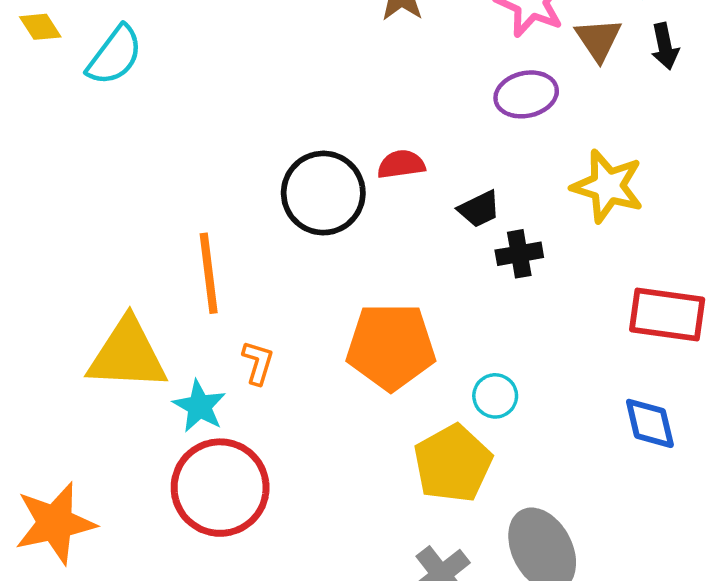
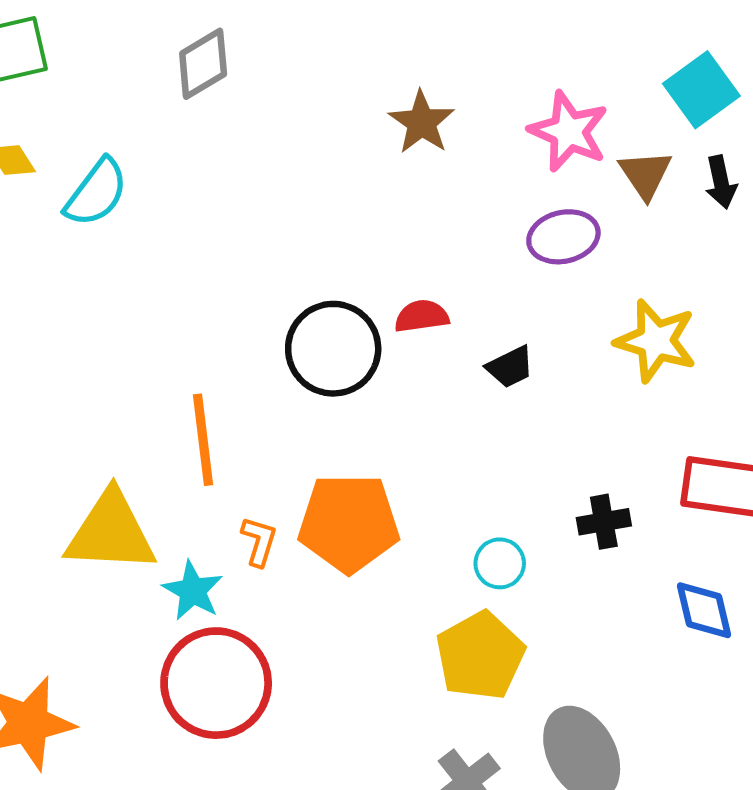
black cross: (519, 254) -> (604, 522), moved
orange pentagon: (391, 347) -> (349, 523), moved
cyan circle: (495, 396) -> (500, 563), moved

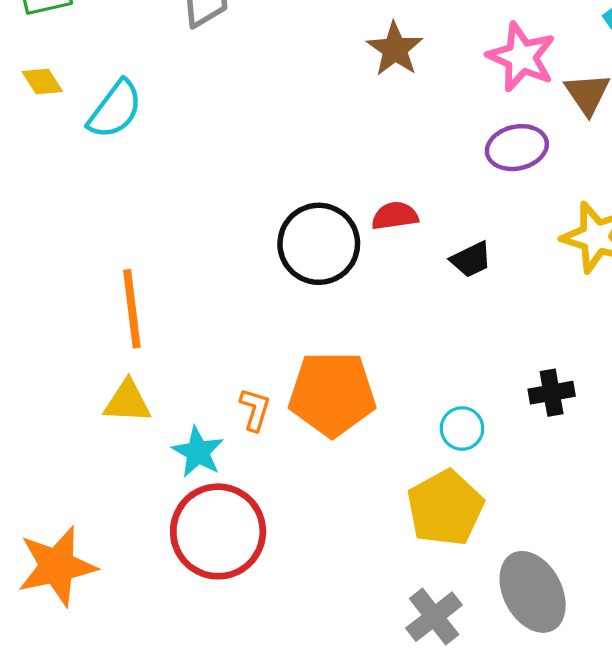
orange line: (203, 440) -> (132, 309), moved
yellow triangle: (111, 532) -> (127, 402), size x0.6

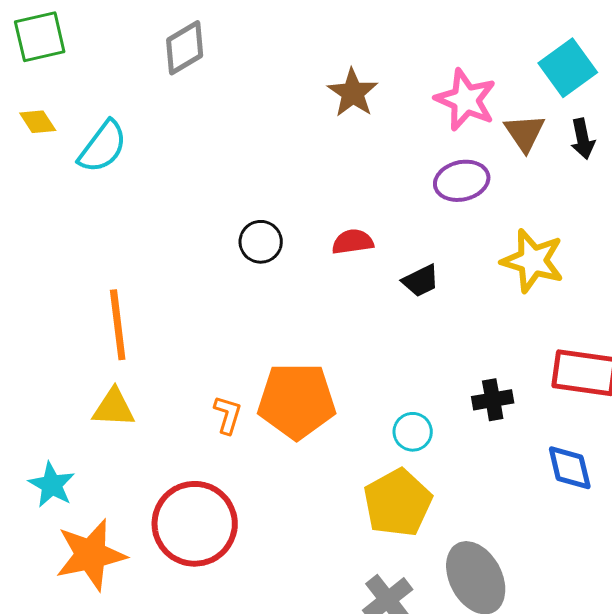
black circle: (319, 244) -> (261, 242), moved, size x0.6
cyan star: (198, 452) -> (52, 485), moved
orange star: (57, 566) -> (91, 555), moved

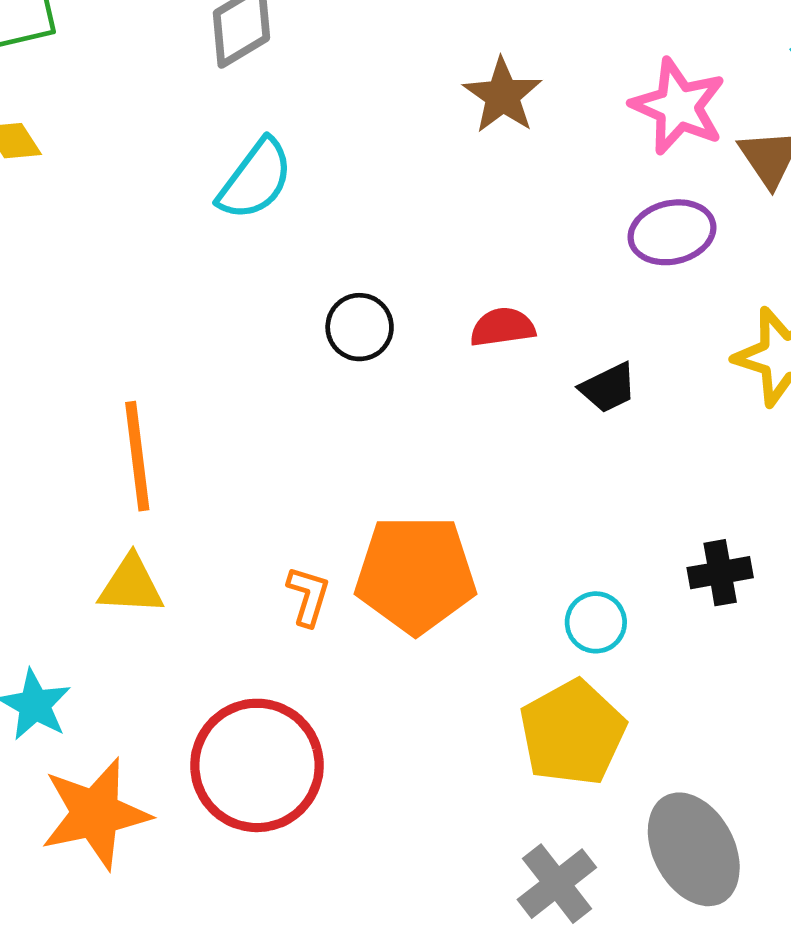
cyan semicircle: (103, 147) -> (255, 179), moved

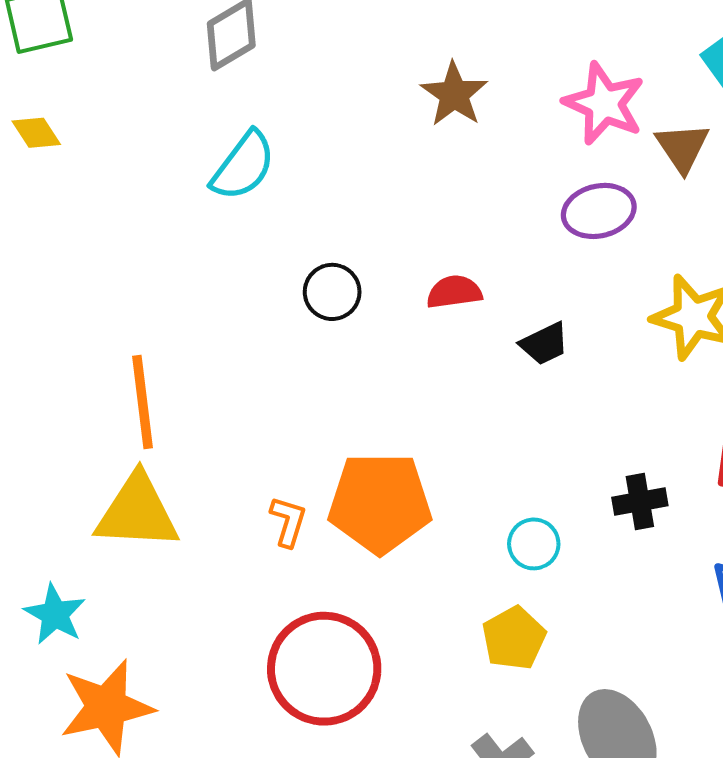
yellow triangle: (131, 585) -> (137, 512), size x1.5
yellow pentagon: (573, 733) -> (514, 638), size x0.7
red circle: (257, 765) -> (324, 669), moved

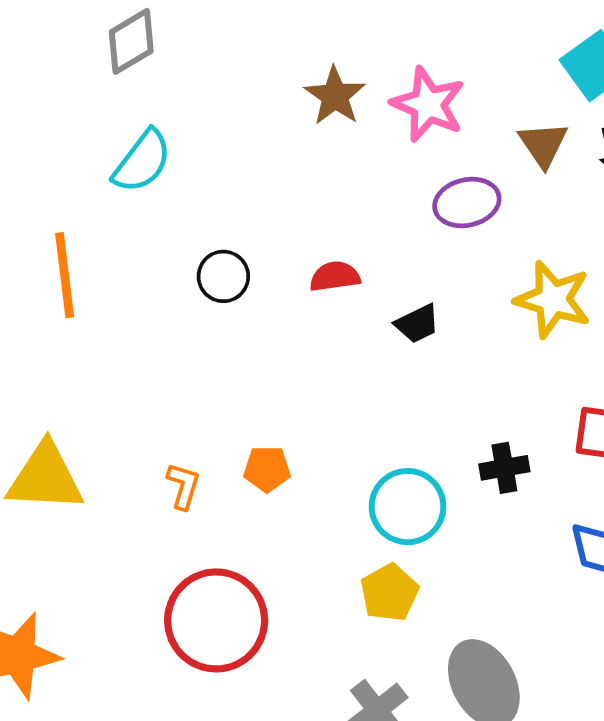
pink star: (604, 104) -> (428, 104), moved
orange line: (142, 402) -> (65, 275), moved
orange pentagon: (380, 503) -> (267, 469), size x0.5
cyan circle: (534, 544) -> (408, 507), size x1.6

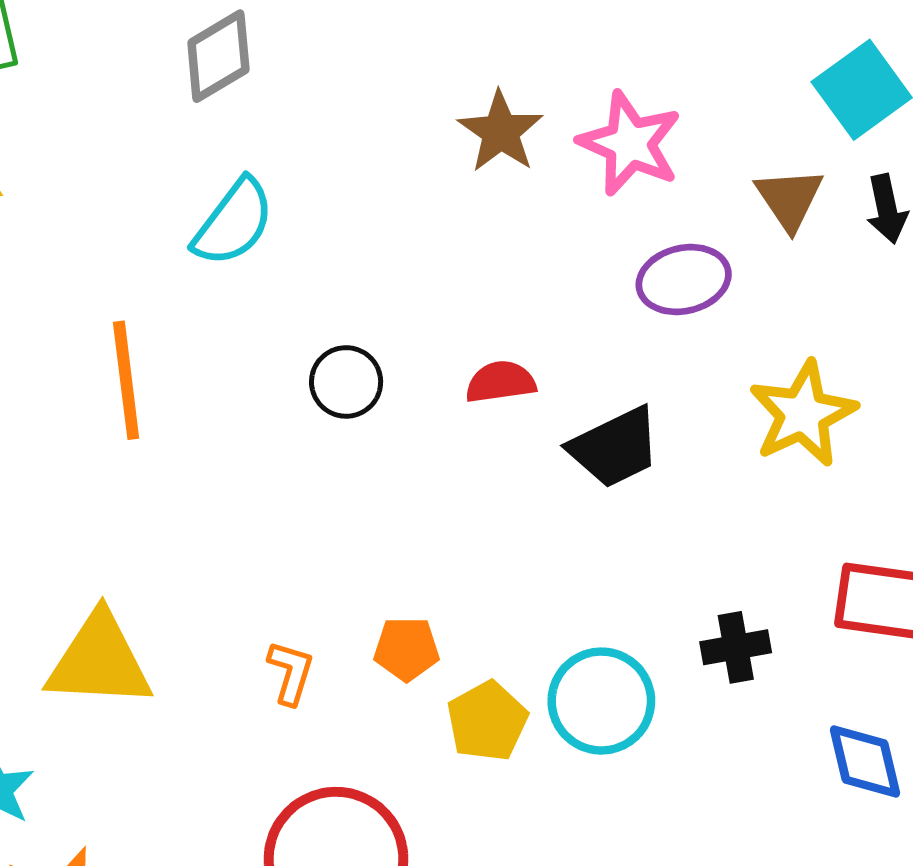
yellow star: (553, 299) -> (803, 414), turned 30
black trapezoid: (417, 324) -> (615, 447), size x1.5
yellow pentagon: (389, 593) -> (487, 721), moved

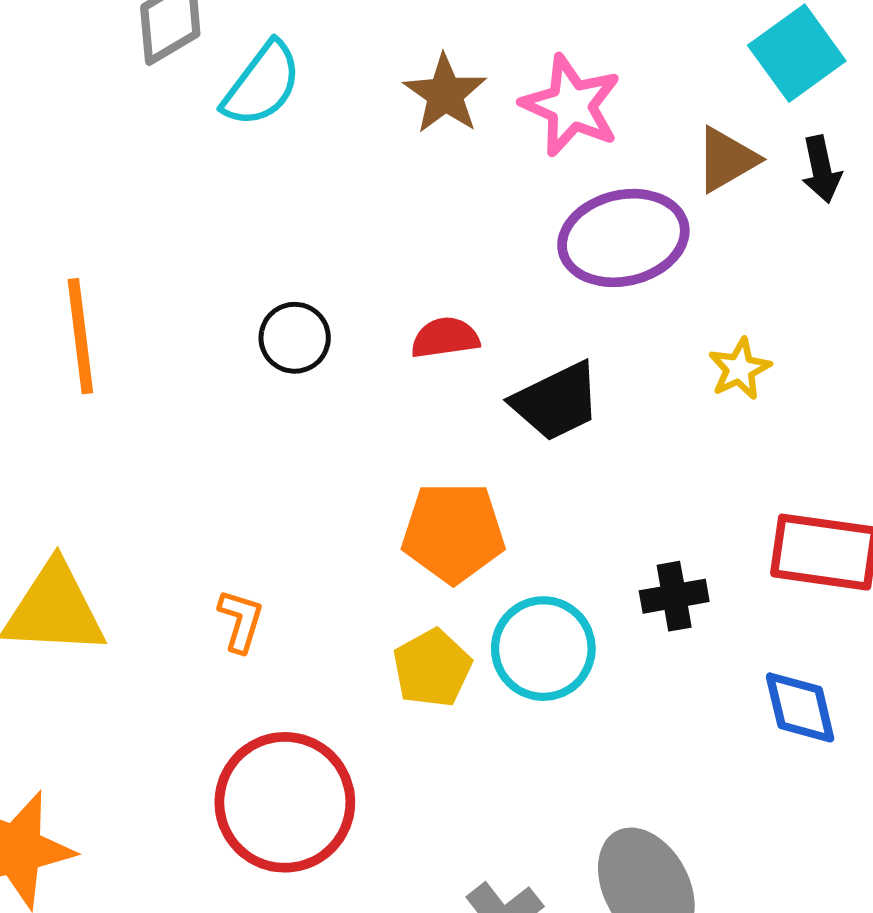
brown triangle: (789, 199) -> (726, 159), turned 34
cyan semicircle: (234, 222) -> (262, 84), moved
purple ellipse: (684, 280) -> (623, 238), size x1.4
yellow star: (803, 414) -> (740, 369), size x0.6
orange pentagon: (407, 649) -> (453, 532), moved, size x1.6

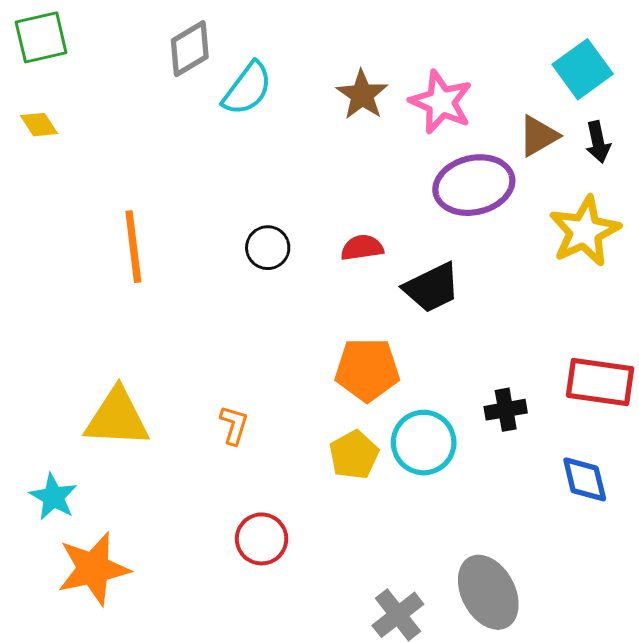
yellow star: (740, 369) -> (585, 231), moved, size x1.8
red circle: (285, 802) -> (262, 539), size x0.6

